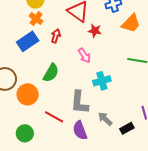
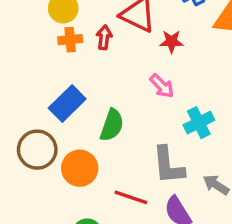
orange cross: (36, 19) -> (70, 40), turned -32
red arrow: (56, 36) -> (104, 37), moved
blue rectangle: (28, 41) -> (67, 103), moved

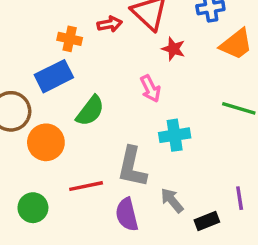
red arrow: (104, 37) -> (110, 24), turned 55
orange cross: (70, 40) -> (70, 39), moved
red line: (131, 197) -> (86, 186), turned -48

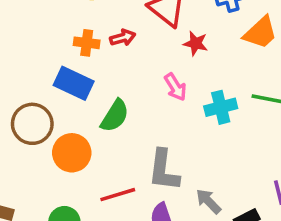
red arrow: (110, 24) -> (123, 38), moved
blue rectangle: (54, 76) -> (74, 83), turned 57
cyan cross: (175, 135) -> (221, 107), moved

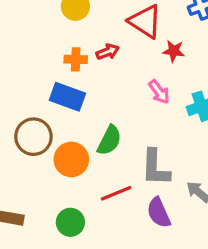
green semicircle: (115, 116) -> (109, 140), moved

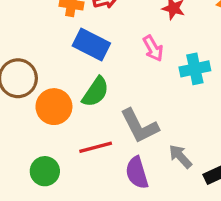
blue rectangle: (67, 97) -> (91, 45), moved
gray L-shape: (155, 168) -> (139, 126), turned -36

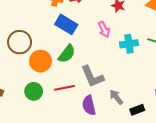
green circle: (45, 171) -> (34, 91), moved

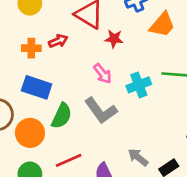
blue rectangle: (66, 24) -> (37, 87), moved
gray L-shape: (92, 77) -> (101, 111), moved

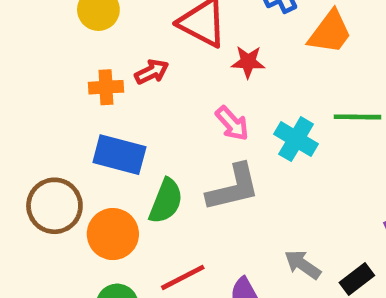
cyan cross: (139, 85) -> (296, 139), turned -35
gray L-shape: (101, 111) -> (233, 188), turned -64

